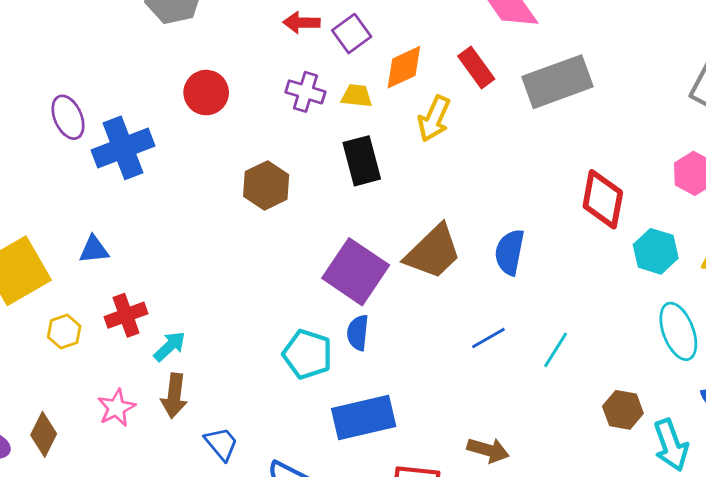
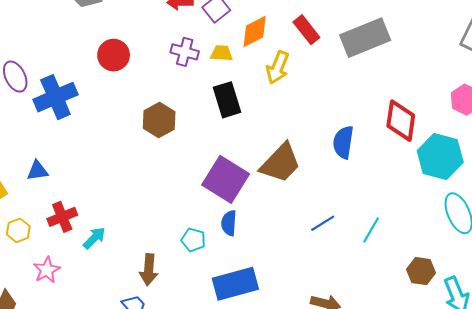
cyan hexagon: (656, 251) -> (440, 157), size x1.4
blue semicircle: (510, 252) -> (343, 142), moved
cyan pentagon: (307, 354) -> (193, 240), size x0.7
brown arrow: (174, 396) -> (149, 270), moved
pink star: (116, 408) -> (47, 270), moved

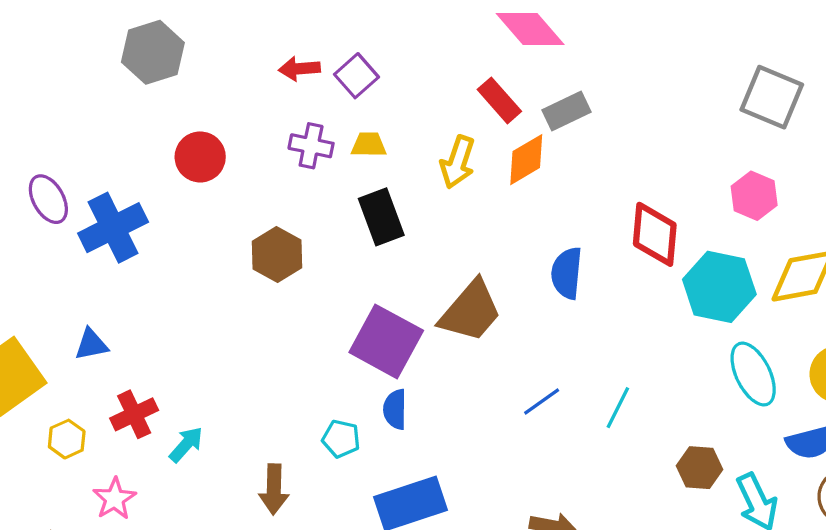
orange diamond: (255, 31) -> (526, 160), moved
gray rectangle: (365, 38) -> (567, 111), moved, size x0.6

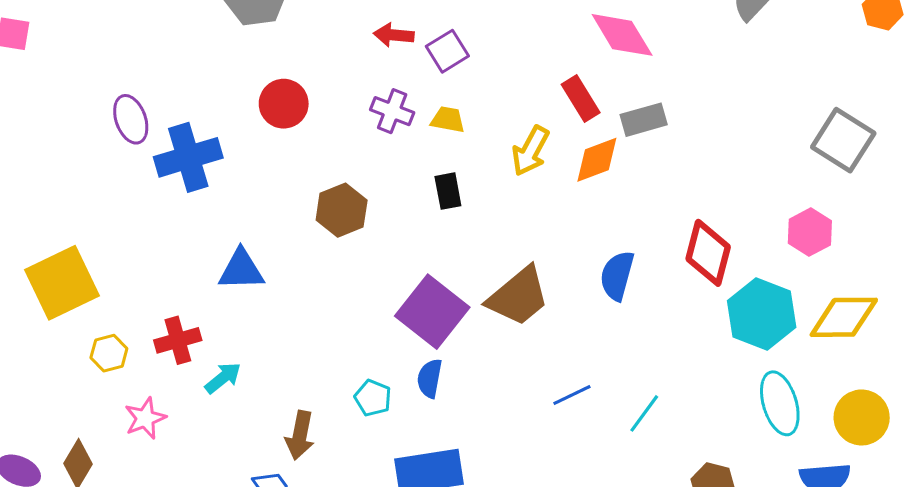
black rectangle: (381, 217) -> (448, 191), size x0.7
blue triangle: (91, 344) -> (241, 270), moved, size x1.4

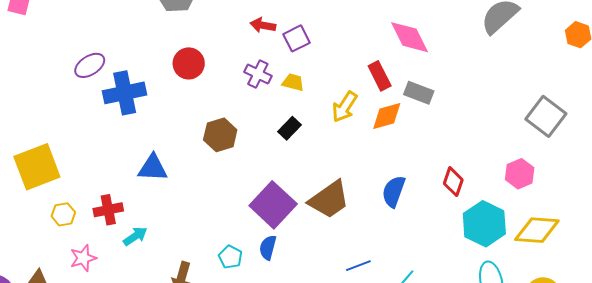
purple ellipse: (131, 119) -> (90, 65), turned 72
gray rectangle: (644, 120) -> (419, 93), turned 32
black rectangle: (448, 191) -> (290, 128), turned 50
red diamond: (708, 253) -> (453, 182), size x0.7

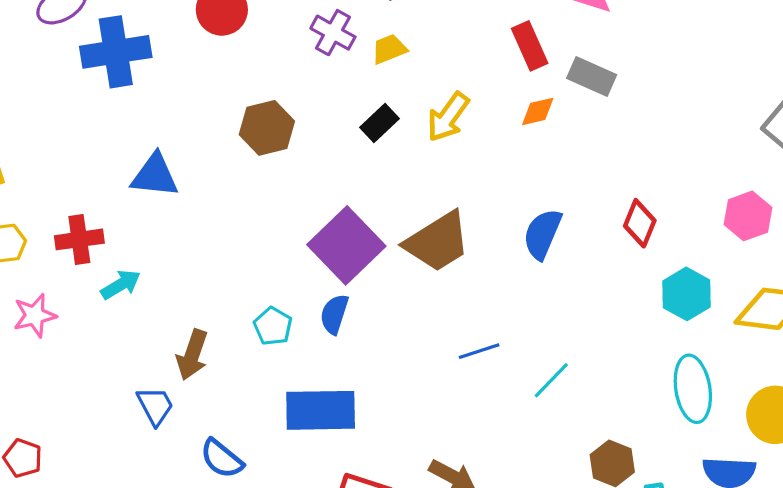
yellow trapezoid: (293, 82) -> (389, 49), turned -40
yellow arrow: (345, 107) -> (448, 117), moved
orange diamond: (387, 116) -> (538, 111), size x0.7
cyan hexagon: (484, 224) -> (687, 294), size x0.7

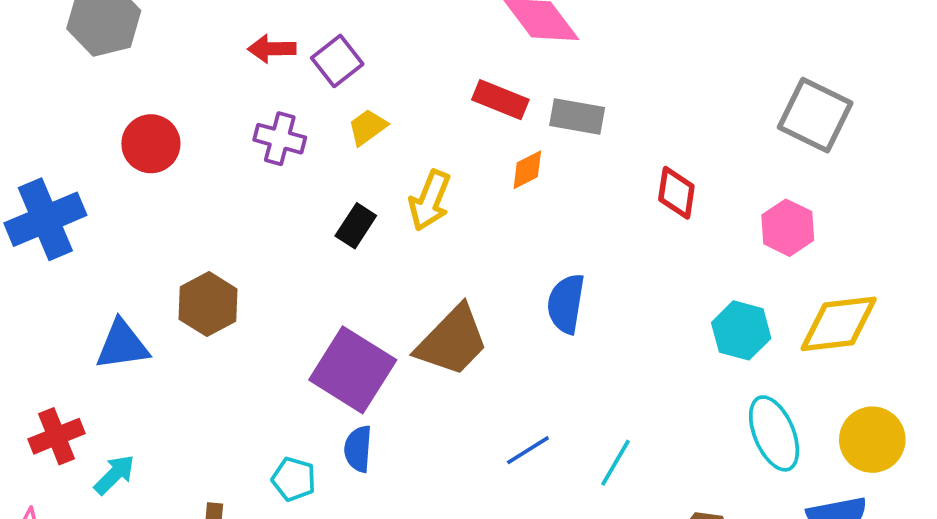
red rectangle: (530, 46) -> (500, 100), turned -30
yellow trapezoid: (389, 49) -> (368, 127), moved
brown hexagon: (267, 128) -> (208, 304), moved
red diamond: (640, 223) -> (676, 193), moved

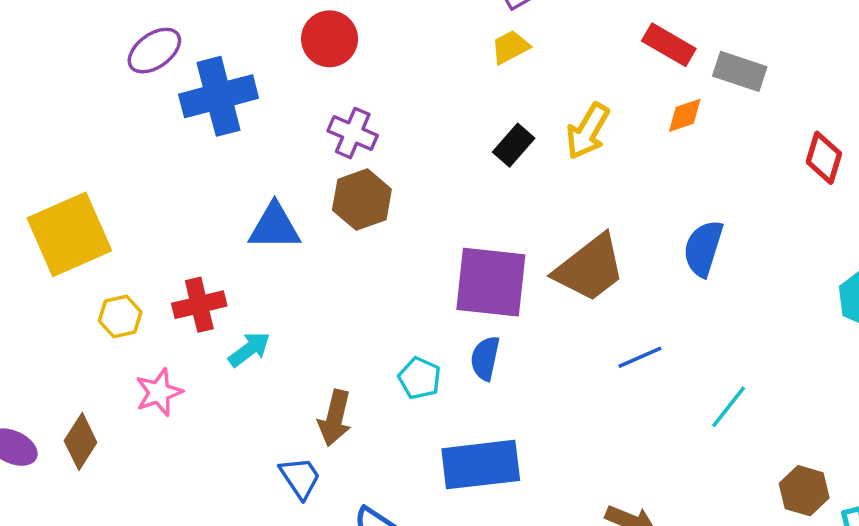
yellow trapezoid: (368, 127) -> (510, 47), moved
purple cross: (280, 139) -> (353, 133), moved
purple square: (353, 370) -> (491, 282), turned -34
blue line: (528, 450) -> (640, 357), moved

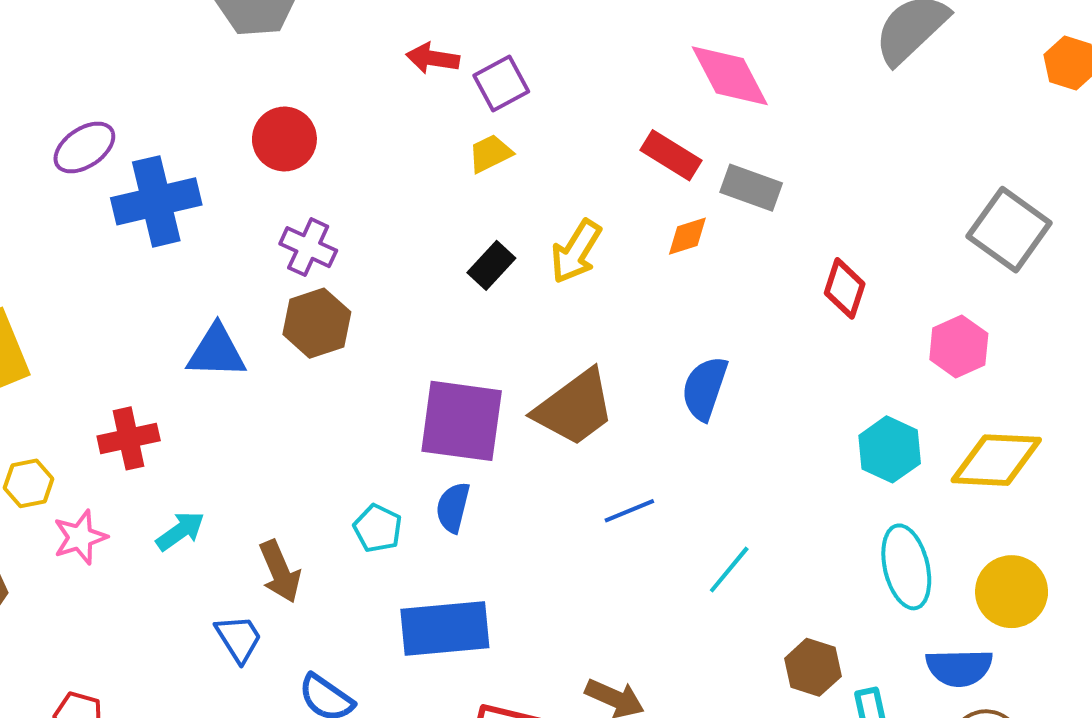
yellow hexagon: (120, 316) -> (29, 483), moved
cyan arrow: (249, 349) -> (180, 531), moved
brown arrow: (335, 418) -> (280, 571), turned -38

